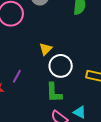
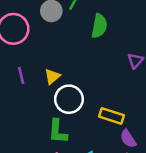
purple line: (17, 76) -> (21, 75), moved, turned -48

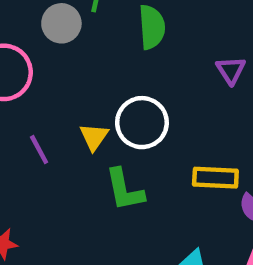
white circle: (69, 99) -> (142, 123), moved
green L-shape: (58, 131) -> (125, 190), moved

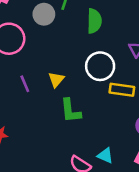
white circle: (142, 123) -> (100, 66), moved
yellow rectangle: (215, 178) -> (122, 90), moved

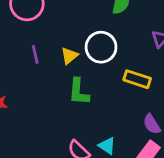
white circle: (100, 66) -> (101, 47), moved

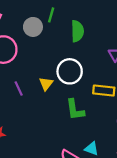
green L-shape: (79, 92) -> (75, 110), moved

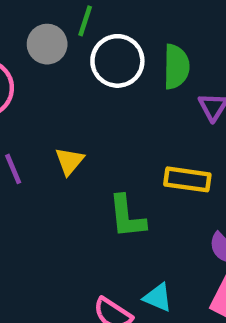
green semicircle: (77, 31) -> (176, 67), moved
white circle: (70, 71) -> (117, 61), moved

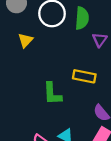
yellow triangle: (69, 161) -> (25, 40), moved

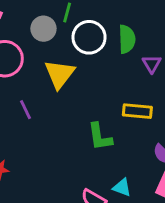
yellow triangle: (25, 40) -> (59, 74), size x1.6

